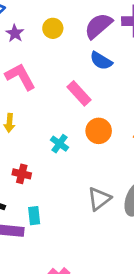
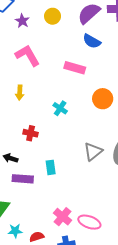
pink rectangle: (79, 93) -> (75, 68), turned -30
orange circle: (99, 131) -> (103, 99), moved
cyan rectangle: (34, 216) -> (51, 167), moved

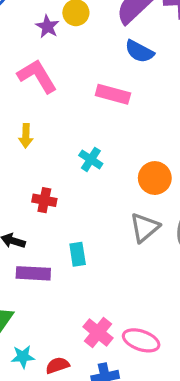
purple star: (22, 21) -> (47, 27), moved
orange circle: (103, 99) -> (155, 178), moved

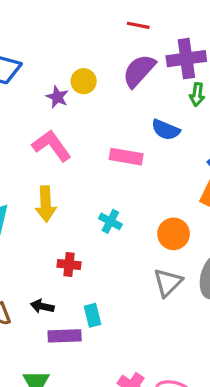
blue semicircle: (139, 51) -> (166, 130), moved
yellow arrow: (26, 136) -> (46, 204), size x1.5
cyan rectangle: (78, 254) -> (92, 315), moved

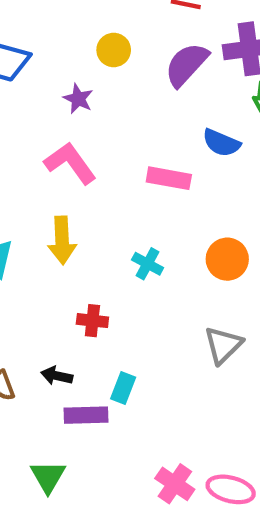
yellow circle: (84, 81) -> (114, 50), moved
orange circle: (174, 234) -> (227, 259), moved
cyan rectangle: (92, 315) -> (123, 388), turned 35

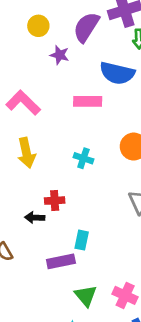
purple star: (78, 99) -> (60, 55), moved
blue semicircle: (221, 143) -> (117, 73), size x1.4
black arrow: (57, 376) -> (35, 218), moved
green triangle: (48, 477) -> (86, 296), moved

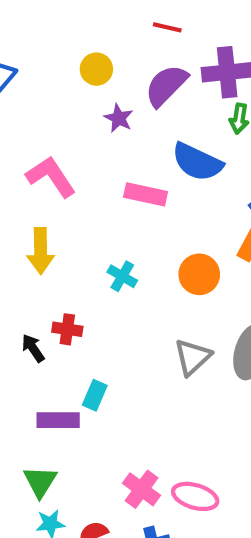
black arrow: (35, 218) -> (33, 348), turned 42
green triangle: (86, 296) -> (40, 482), moved

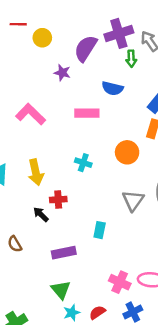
red line: (167, 27) -> (18, 24), moved
yellow circle: (96, 69) -> (42, 38), moved
blue semicircle: (197, 162) -> (112, 88), size x0.7
yellow arrow: (41, 251) -> (36, 172), moved
cyan rectangle: (95, 395) -> (100, 230), moved

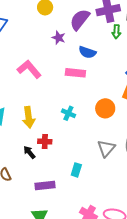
blue semicircle: (112, 88) -> (87, 52), moved

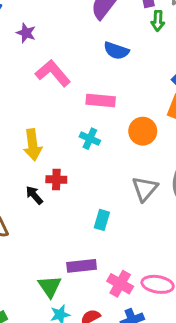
purple star: (59, 38) -> (26, 33), moved
pink L-shape: (29, 69) -> (53, 73), moved
pink rectangle: (75, 73) -> (101, 101), moved
purple rectangle: (45, 186) -> (82, 266), moved

